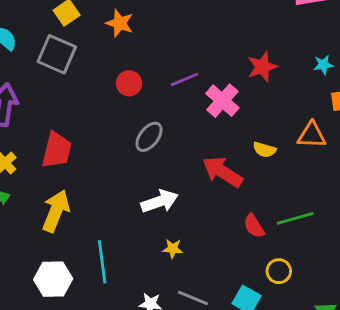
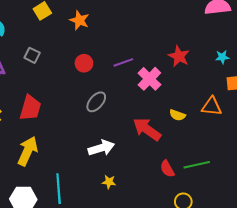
gray square: (57, 54) -> (32, 55), moved, size x0.6
red star: (262, 67) -> (179, 56), turned -30

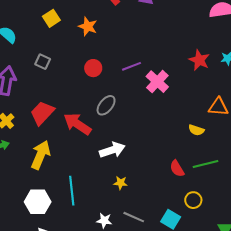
red star: (179, 56) -> (199, 60), moved
red trapezoid: (30, 108) -> (42, 113), turned -152
yellow semicircle: (177, 115) -> (196, 130), moved
red arrow: (147, 129) -> (77, 124), moved

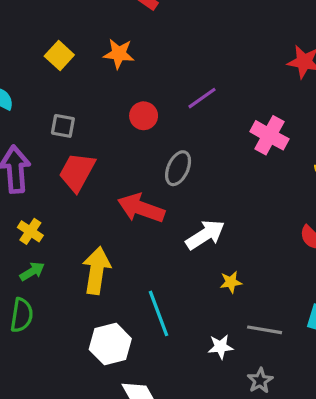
pink cross: (157, 82) -> (269, 135), moved
red trapezoid: (42, 113) -> (77, 172), moved

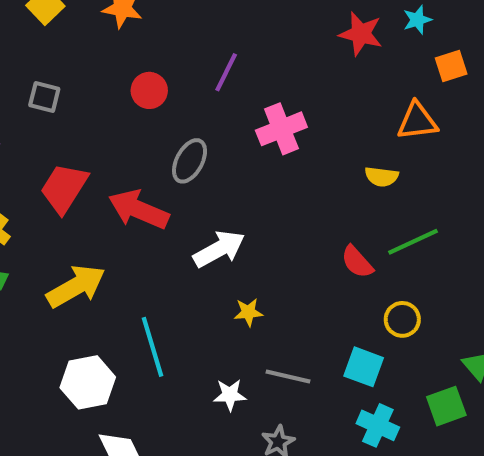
purple line: (202, 98) -> (226, 72), turned -32
pink cross: (269, 135) -> (281, 129), moved, turned 36
red trapezoid: (77, 172) -> (64, 188), moved
yellow arrow: (97, 270) -> (76, 286), turned 48

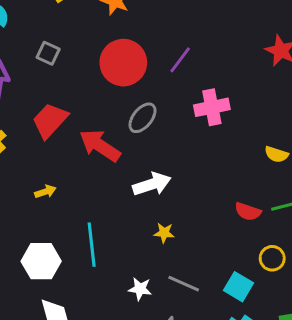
red circle: (149, 90) -> (123, 63), size x1.8
red semicircle: (357, 262) -> (248, 212), turned -40
yellow arrow: (76, 286) -> (45, 192), size x0.5

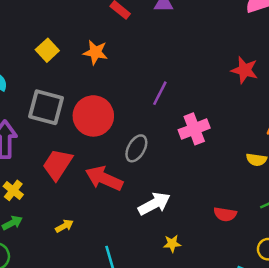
gray square: (48, 53) -> (46, 107), size x1.8
red circle: (123, 63) -> (93, 116), moved
red semicircle: (248, 212) -> (225, 214), moved

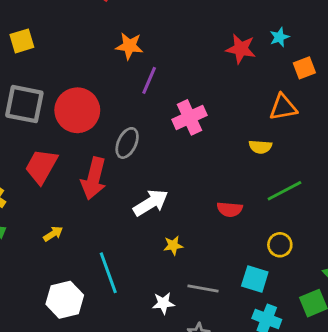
yellow square: (47, 50) -> (22, 41), turned 30
orange star: (95, 52) -> (129, 46), moved
red arrow: (104, 178) -> (94, 178), turned -96

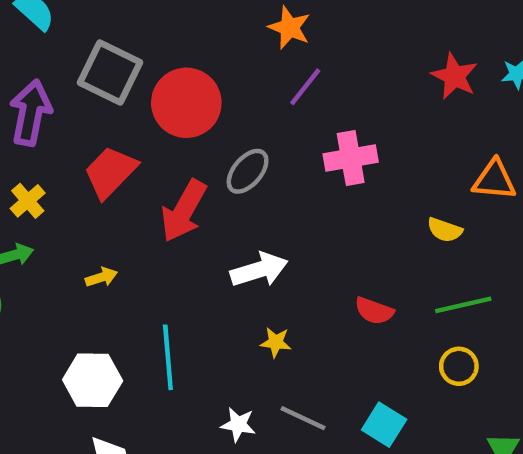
yellow circle: (280, 245) -> (459, 366), moved

